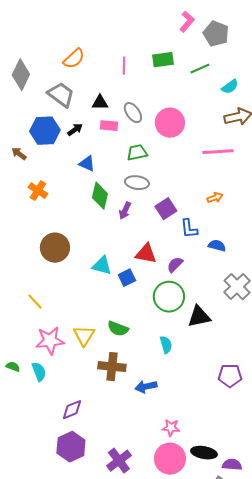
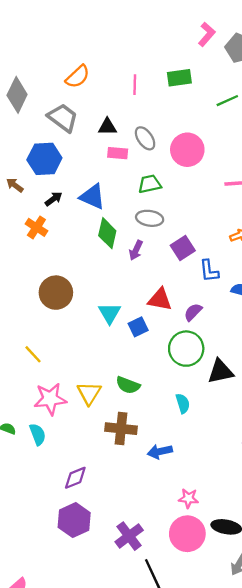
green line: (200, 69) -> (227, 101), moved
black arrow: (75, 130) -> (54, 199), moved
blue triangle: (87, 164) -> (92, 197), size x1.4
cyan triangle: (102, 266) -> (110, 313), turned 45

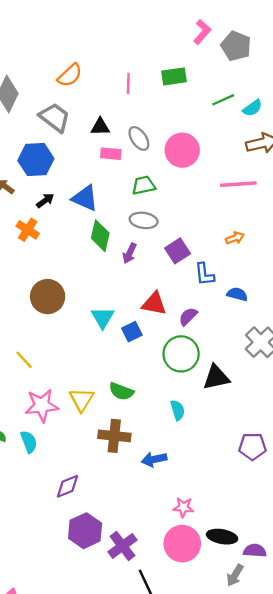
purple hexagon: (74, 520) -> (85, 531), moved

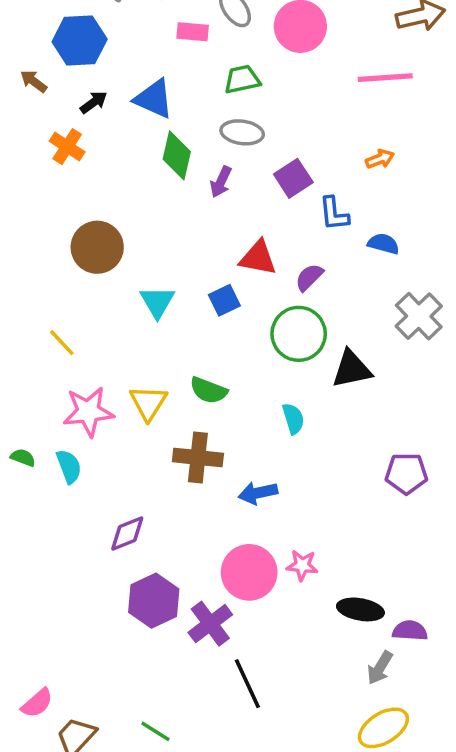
cyan triangle: (103, 318) -> (157, 302), moved
pink circle: (182, 544) -> (249, 572), moved

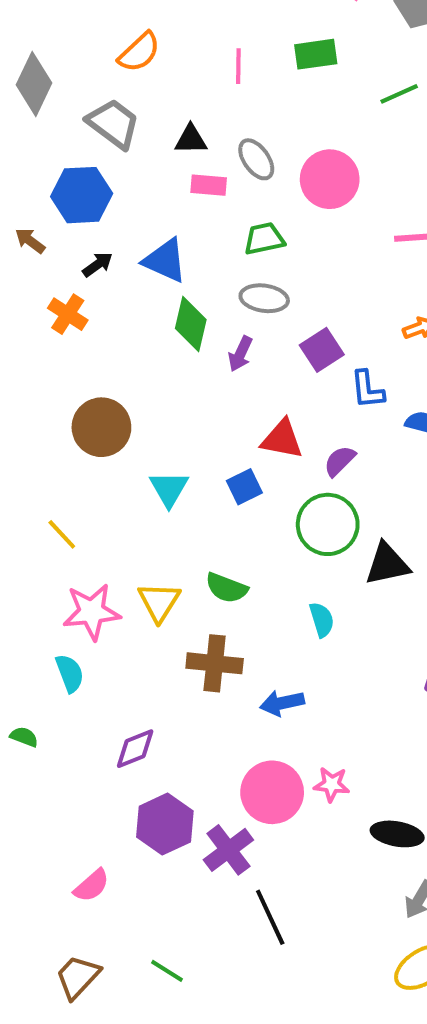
green semicircle: (23, 458) -> (24, 737), moved
pink semicircle: (37, 703) -> (92, 886), moved

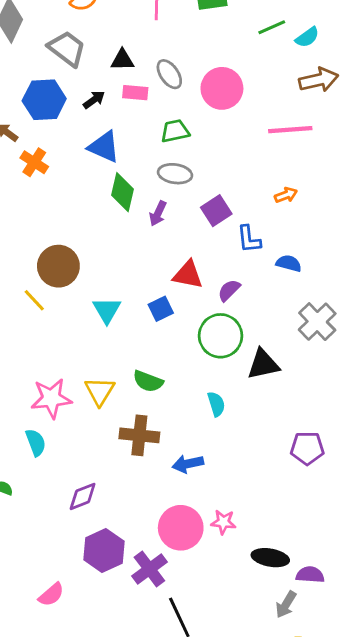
black arrow: (98, 265) -> (94, 100), moved
orange cross: (68, 314) -> (34, 162), moved
yellow line: (62, 534) -> (34, 300), moved

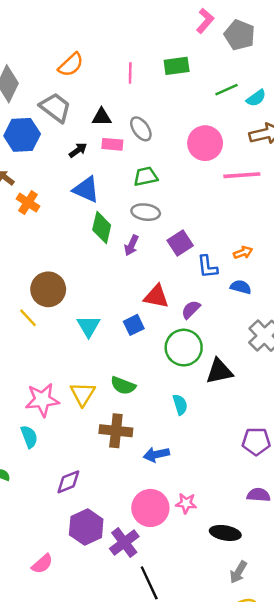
pink circle: (222, 88) -> (205, 143), moved
blue hexagon: (44, 100) -> (22, 135), moved
orange arrow: (286, 195) -> (243, 252), moved
purple semicircle: (310, 575) -> (259, 495), moved

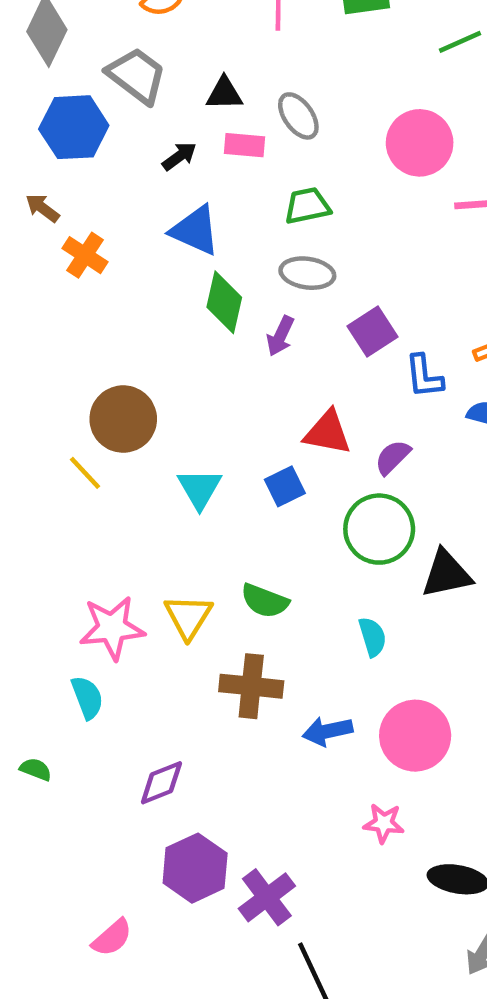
pink circle: (150, 508) -> (415, 736), moved

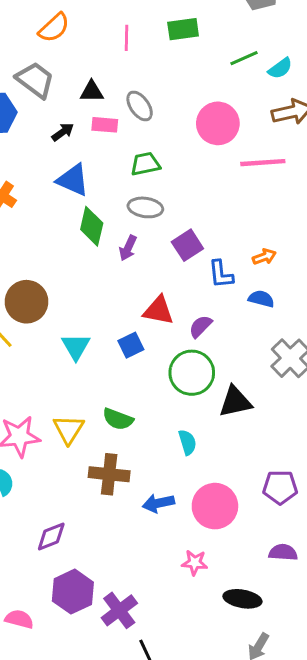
pink semicircle: (112, 938) -> (19, 619), moved, turned -124

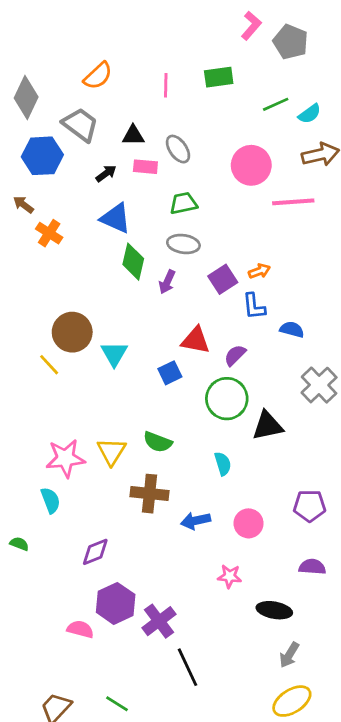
orange arrow: (264, 257) -> (259, 271), moved
cyan triangle: (76, 347) -> (114, 354), moved
pink circle: (215, 506) -> (249, 523), size x0.7
pink semicircle: (19, 619) -> (80, 629), moved

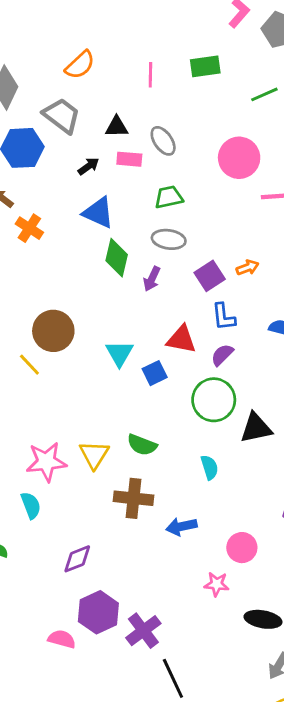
blue L-shape: (254, 306) -> (224, 317), moved
cyan triangle: (114, 354) -> (119, 353), moved
pink circle: (249, 523) -> (242, 548), moved

